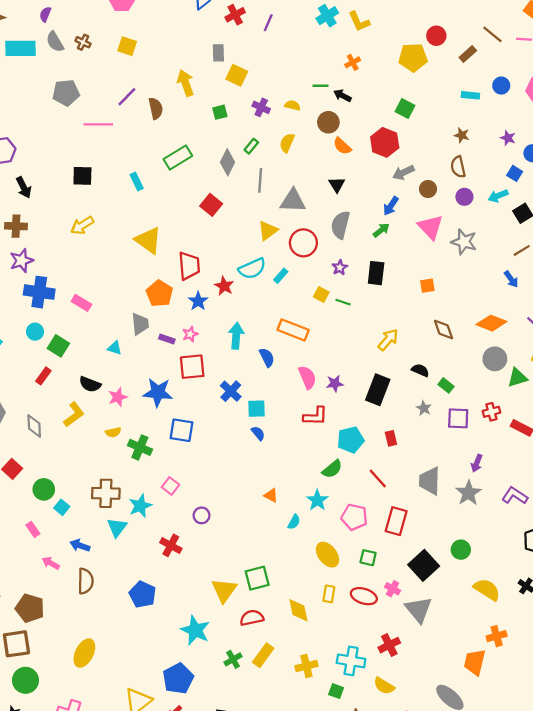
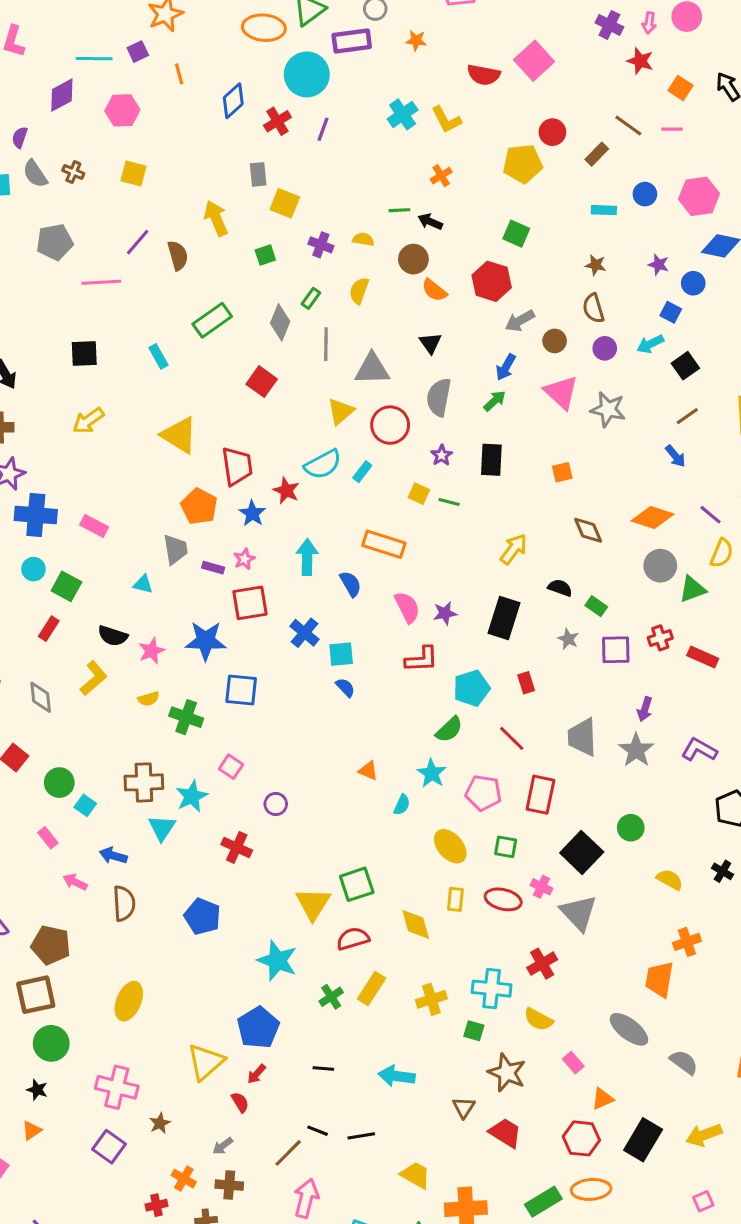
yellow semicircle: (487, 590) -> (670, 880), size x0.7

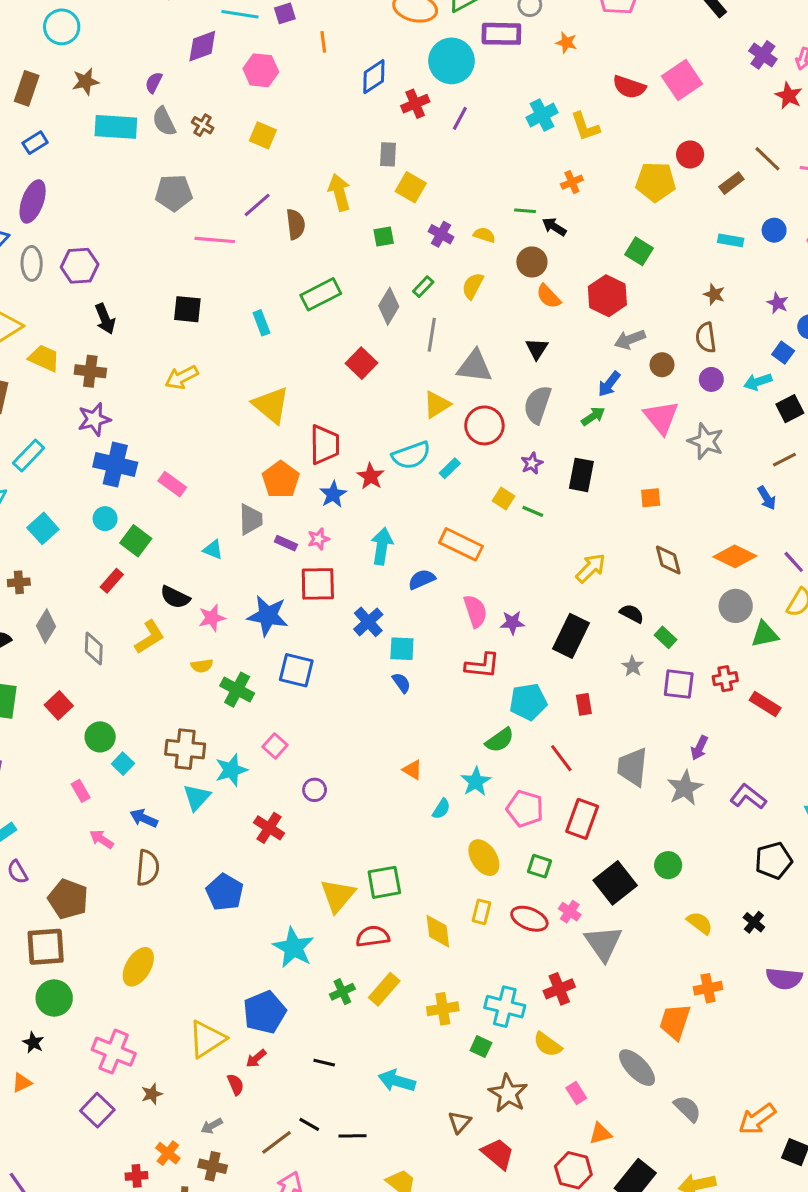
blue semicircle: (351, 584) -> (422, 579), turned -92

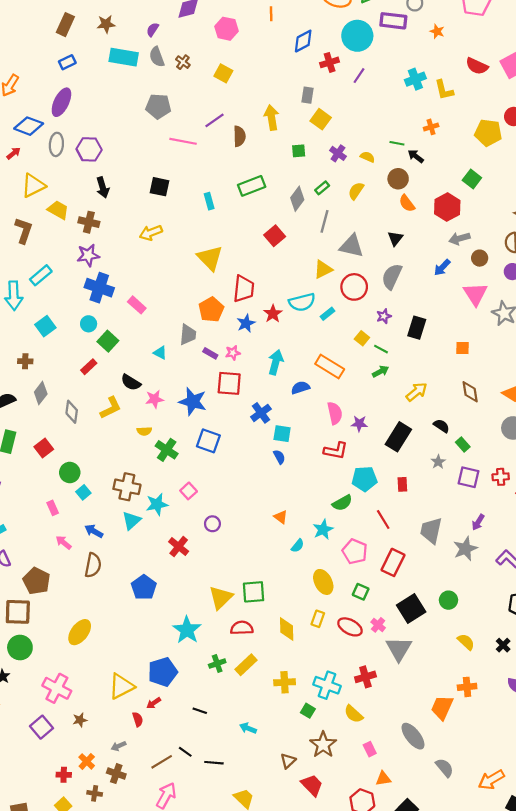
green arrow: (593, 416) -> (380, 371), moved
cyan arrow: (397, 1081) -> (248, 728), size x0.7

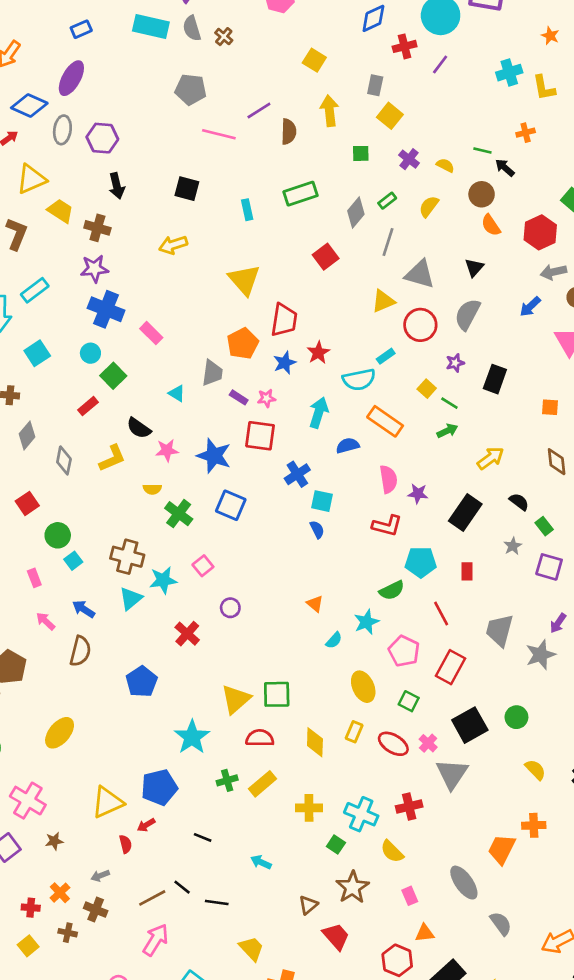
orange star: (437, 31) -> (550, 36), moved
yellow square: (223, 73) -> (314, 60), moved
cyan semicircle: (302, 302) -> (359, 380), moved

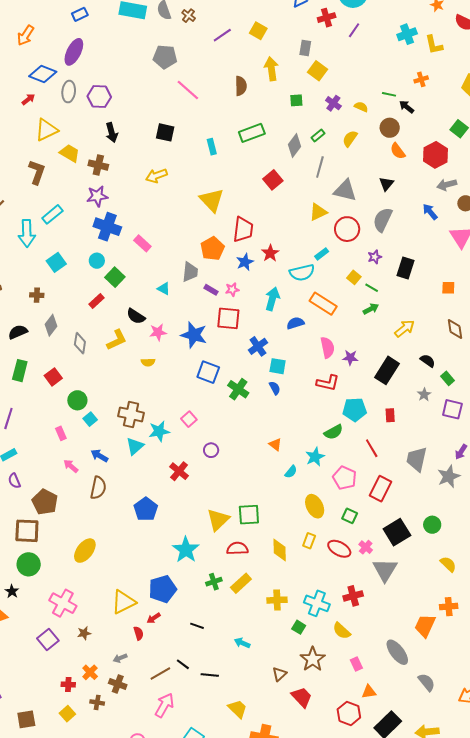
purple line: (259, 111) -> (222, 35), moved
pink line: (219, 134) -> (188, 90), turned 30
blue arrow: (530, 307) -> (430, 212), turned 96
green cross: (179, 514) -> (238, 389), moved

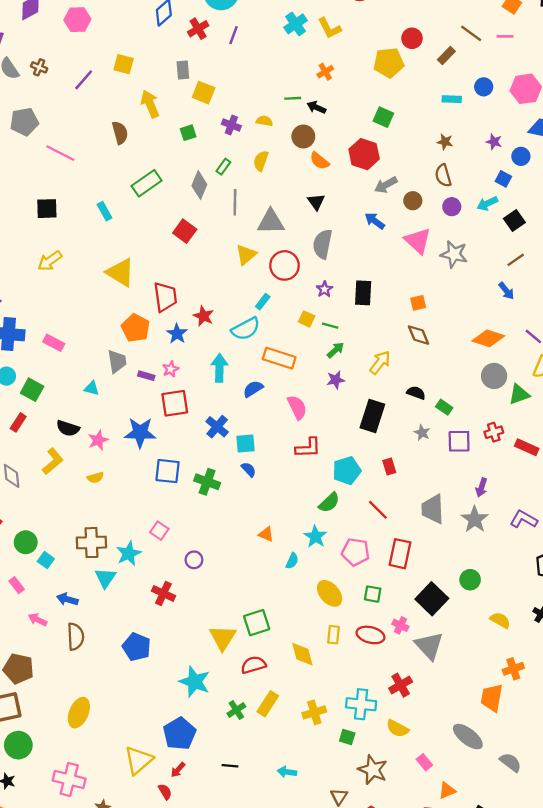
brown diamond: (455, 329) -> (419, 335), moved
purple star: (350, 358) -> (336, 380), moved

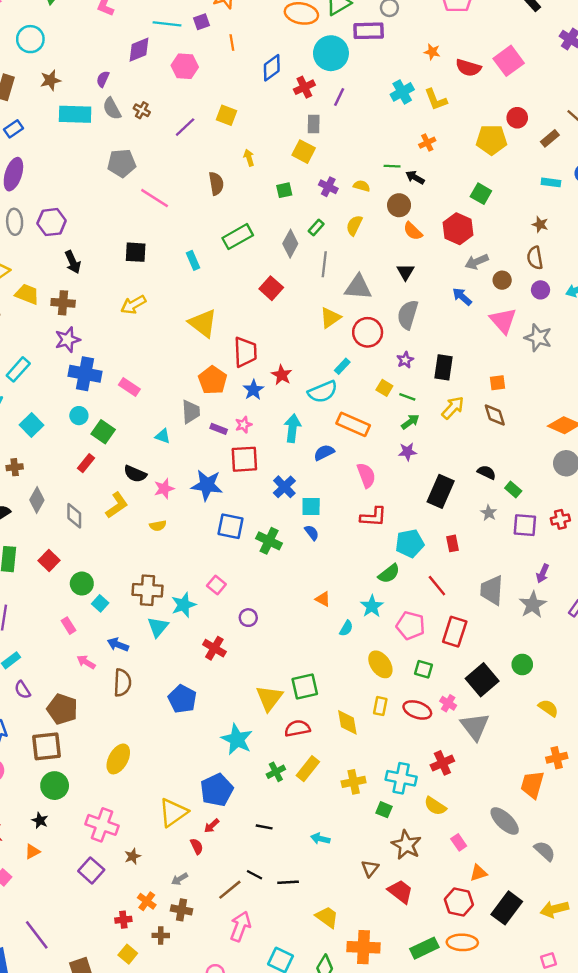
gray rectangle: (183, 70) -> (314, 124), moved
yellow arrow: (150, 104) -> (249, 158), size x0.6
yellow arrow: (380, 362) -> (453, 408), moved

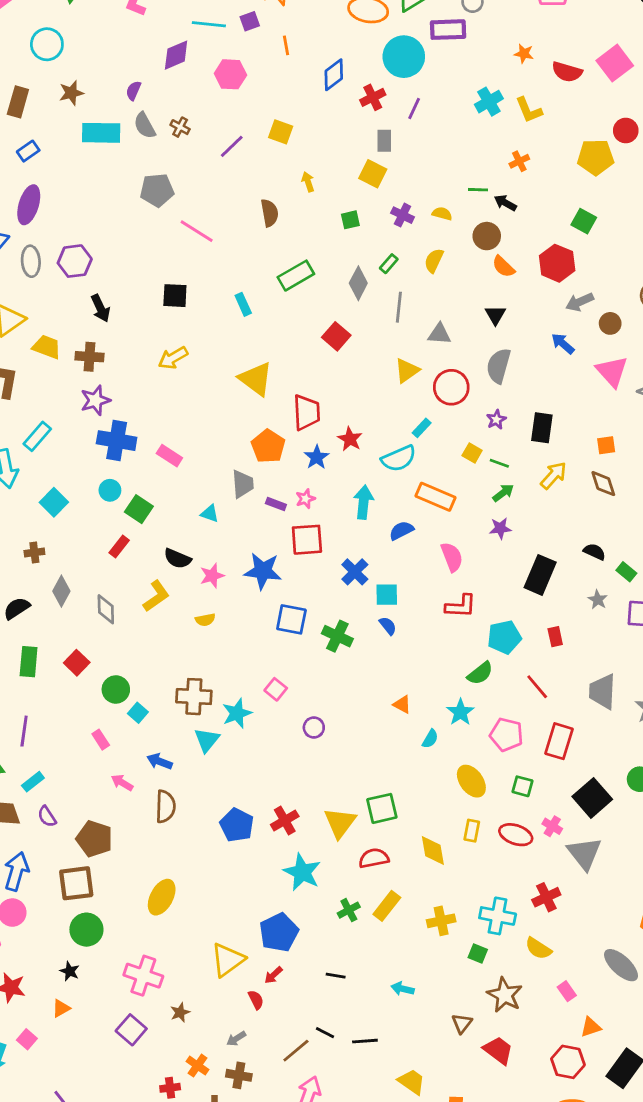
gray triangle: (358, 287) -> (439, 334), size x0.7
red cross: (214, 648) -> (285, 820), moved, turned 30

